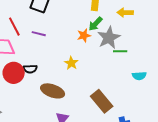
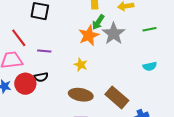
purple line: (39, 34) -> (44, 51), moved
orange star: (84, 35) -> (89, 35), size x1.5
green line: (120, 51) -> (150, 29), moved
brown ellipse: (53, 91) -> (81, 95), moved

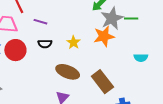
green line: (150, 29) -> (131, 19), moved
orange star: (89, 35) -> (104, 36), moved
black semicircle: (41, 77) -> (45, 44), moved

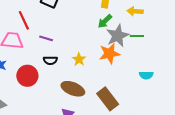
red circle: (15, 50) -> (27, 76), moved

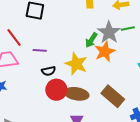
green arrow: (105, 21) -> (91, 40), moved
yellow star: (79, 59) -> (76, 64), size x1.6
red circle: (27, 76) -> (56, 90), moved

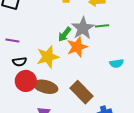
yellow star: (76, 64) -> (48, 57), turned 30

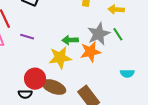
green line: (102, 26) -> (118, 34), turned 56
green arrow: (65, 34) -> (70, 40), moved, turned 42
black semicircle: (20, 62) -> (25, 94), moved

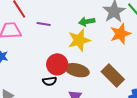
orange star: (90, 52) -> (120, 34), moved

